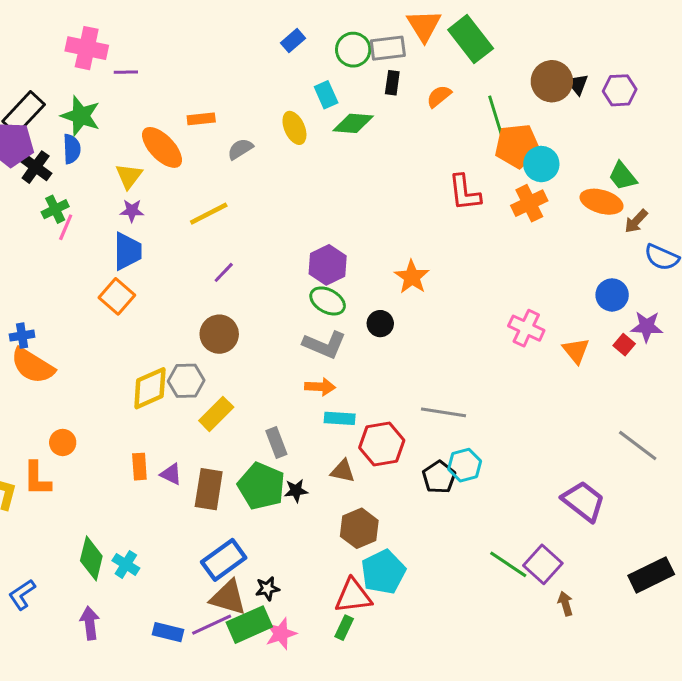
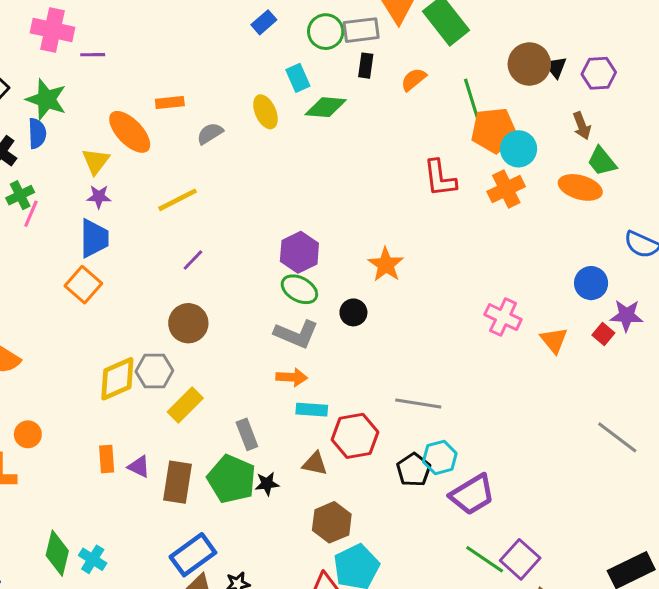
brown arrow: (636, 221) -> (582, 126), moved, turned -64
purple trapezoid: (583, 501) -> (472, 494), moved, turned 111

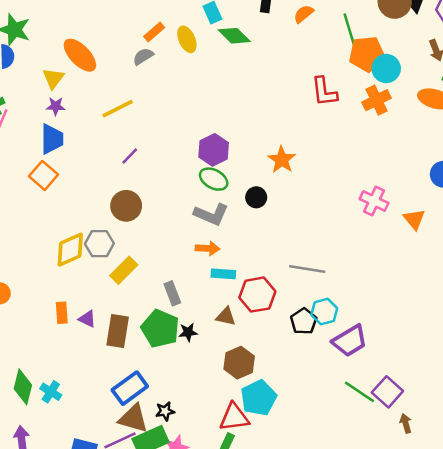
orange rectangle: (170, 103) -> (154, 32), moved, turned -35
green diamond: (326, 107) -> (234, 36), turned 40

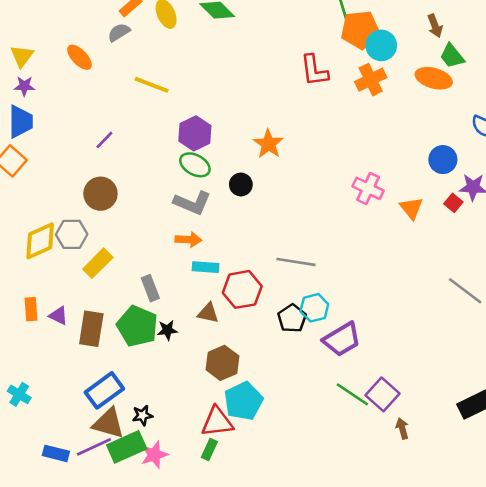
orange ellipse: (80, 55) -> (79, 57), moved, size x0.7
yellow line: (118, 109) -> (152, 85), moved, turned 48

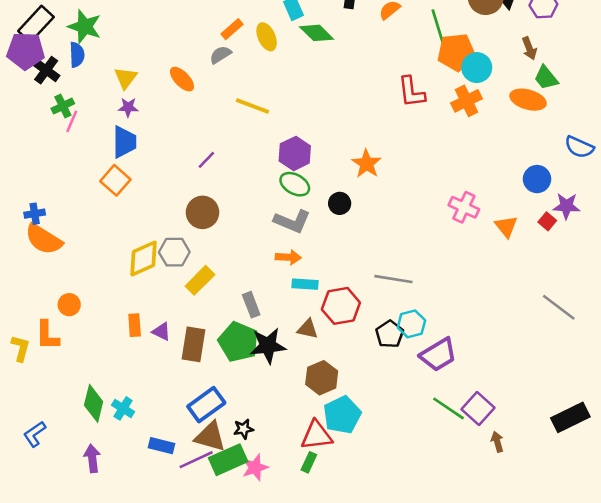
black star: (167, 330) -> (268, 346), size x1.8
blue rectangle: (56, 453) -> (161, 446), moved

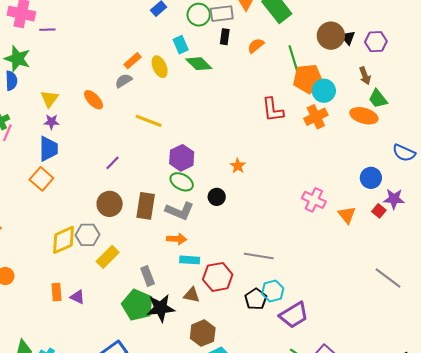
orange star: (367, 164) -> (238, 166), size x0.7
brown rectangle: (194, 344) -> (146, 206), moved

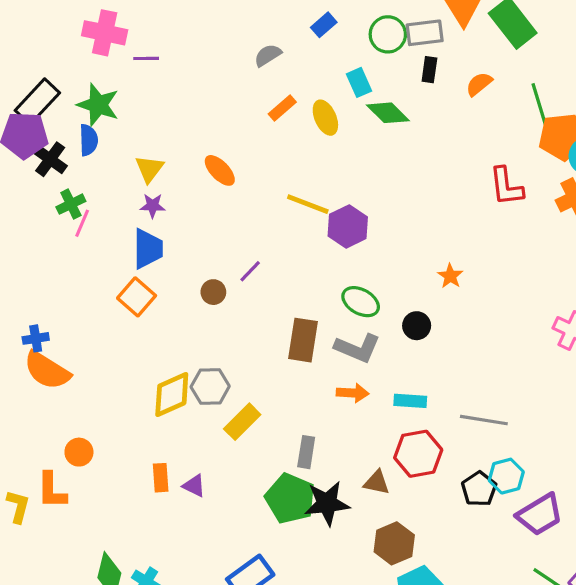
gray semicircle: (124, 81) -> (268, 55), moved
purple hexagon: (182, 158) -> (348, 226), moved
brown circle: (110, 204) -> (213, 292), moved, size x0.6
cyan rectangle: (190, 260) -> (410, 401), moved
gray rectangle: (148, 276) -> (306, 452), turned 30

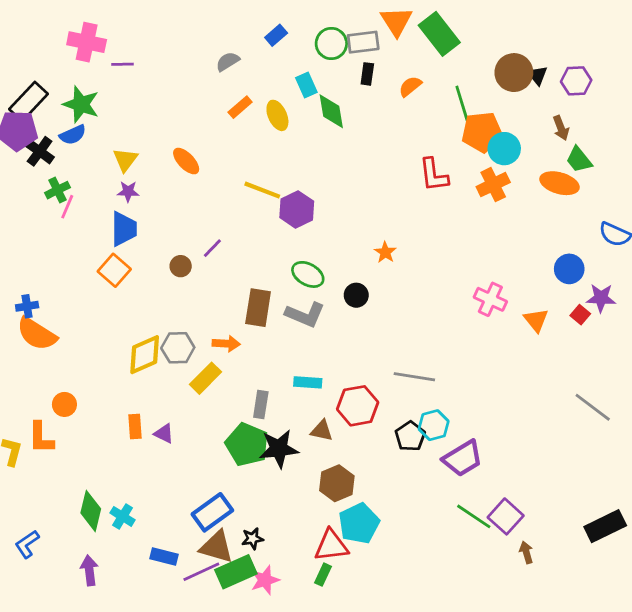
green diamond: (388, 113) -> (331, 111), turned 36
blue semicircle: (89, 140) -> (73, 135), turned 68
orange arrow: (353, 393) -> (226, 344), moved
cyan rectangle: (410, 401) -> (308, 382), moved

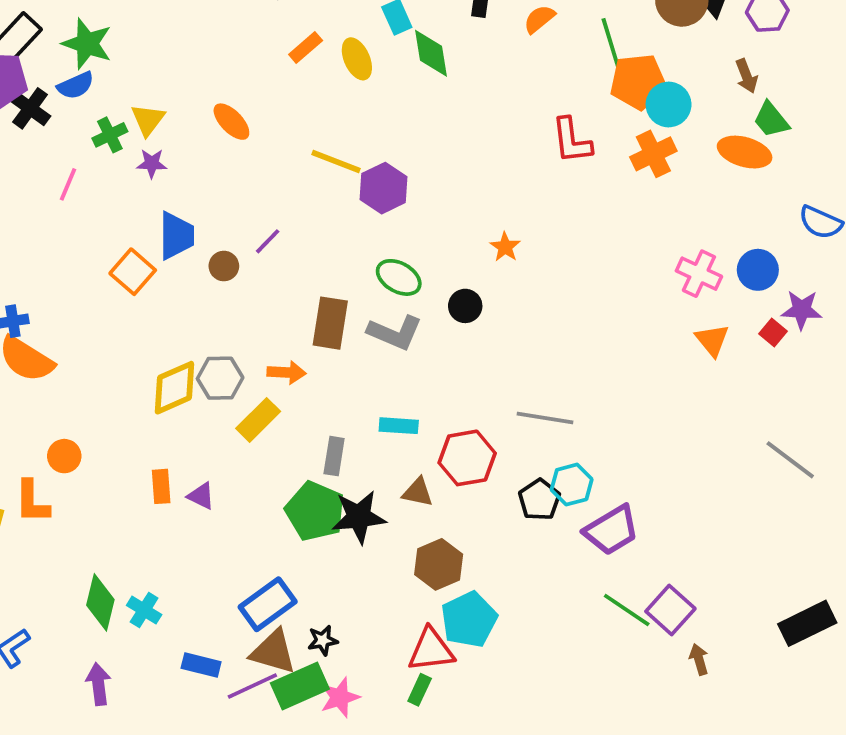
green cross: (58, 190) -> (110, 135), moved
blue trapezoid: (124, 229) -> (176, 236), moved
pink cross: (490, 299) -> (699, 274), moved

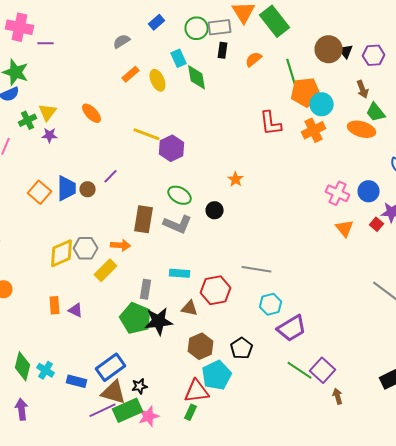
blue trapezoid: (176, 236) -> (67, 188), moved
black pentagon: (539, 500) -> (242, 348), moved
blue rectangle: (201, 665) -> (77, 381), moved

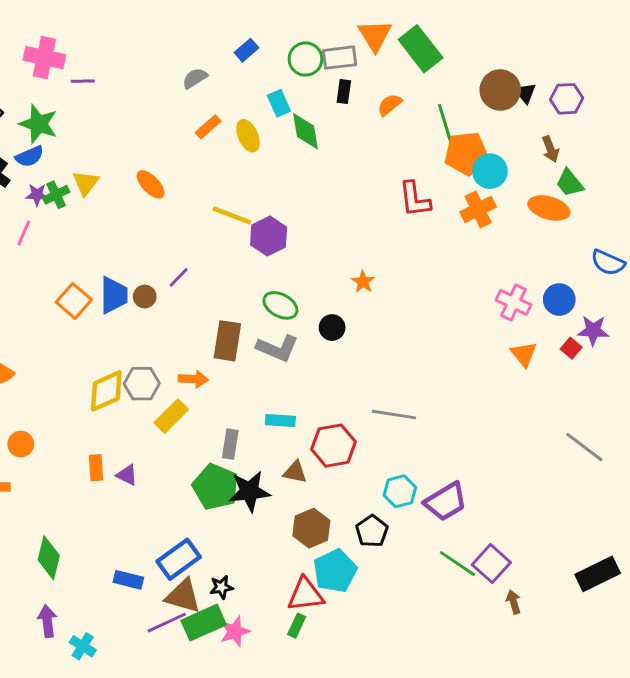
purple star: (50, 135) -> (37, 195), moved
cyan hexagon: (271, 304) -> (400, 491), moved
cyan cross: (46, 370) -> (83, 646), moved

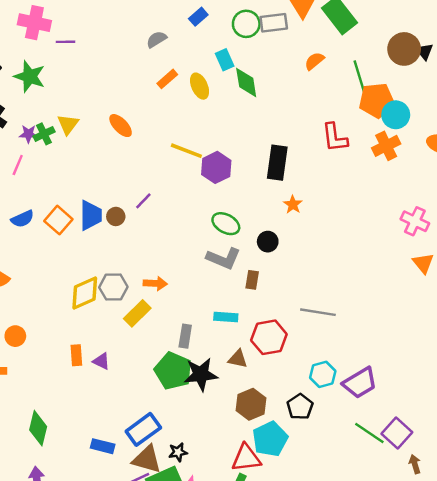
black rectangle: (344, 91) -> (277, 163), moved, size x1.8
blue semicircle: (30, 156) -> (22, 219), moved
brown rectangle: (227, 341) -> (252, 280), moved, size x0.6

